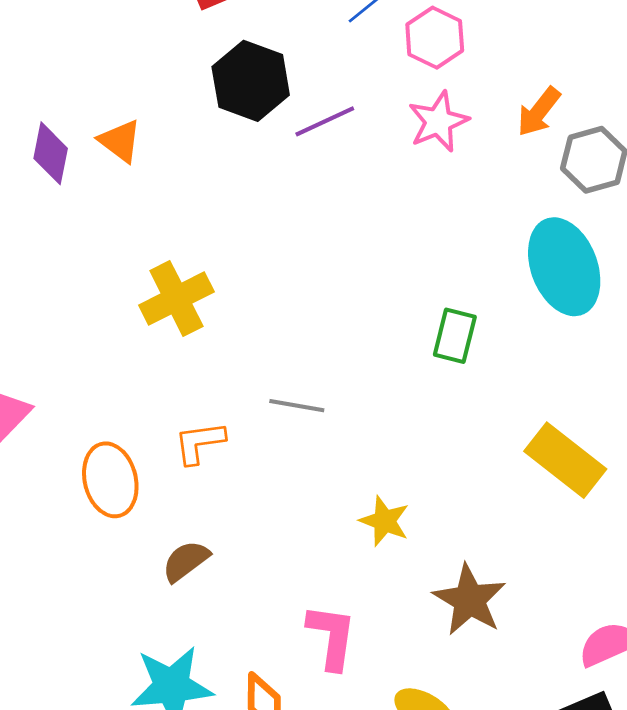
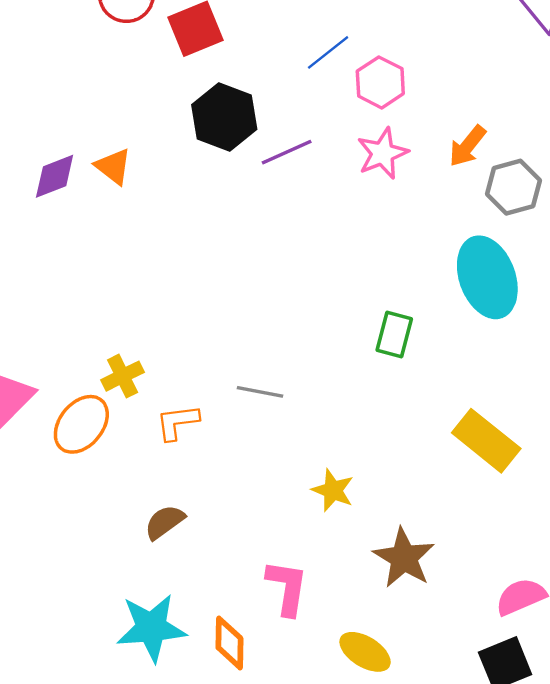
purple diamond: (51, 153) -> (55, 176), turned 57
yellow cross: (176, 298) -> (123, 376), moved, size x0.7
orange ellipse: (110, 480) -> (81, 424), moved, turned 52

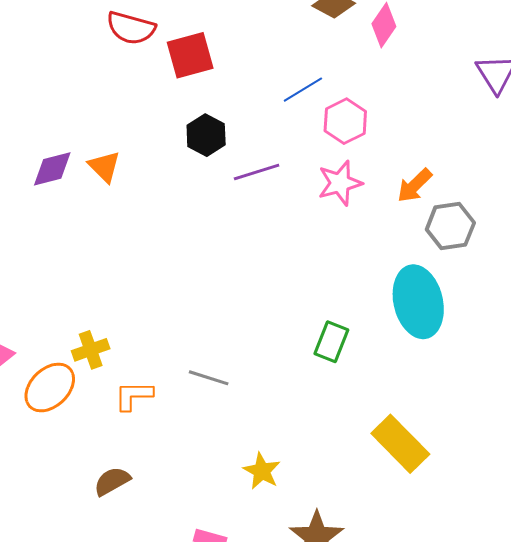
black hexagon: (224, 117) -> (206, 135), size x0.7

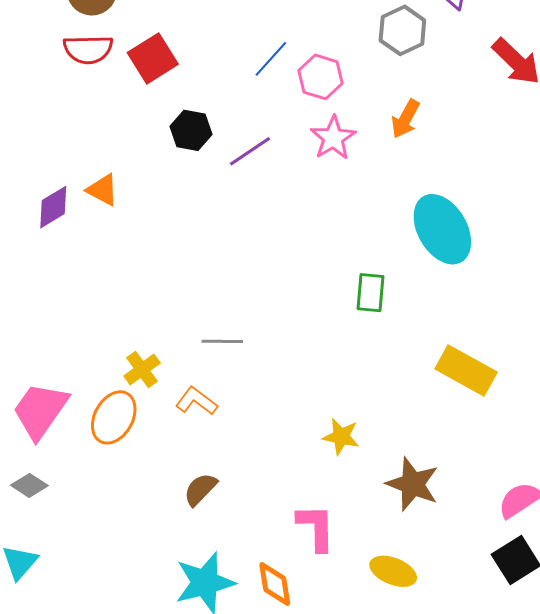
gray hexagon: (450, 226) -> (402, 30), moved
gray line: (209, 378) -> (222, 341), moved
orange L-shape: (134, 396) -> (196, 401), turned 54

